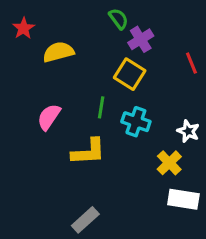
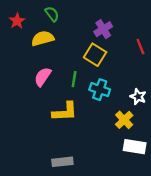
green semicircle: (119, 19) -> (52, 14), moved
pink semicircle: (49, 117) -> (43, 77), moved
gray rectangle: (85, 220) -> (62, 162), turned 36

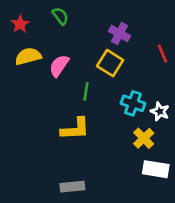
purple cross: (103, 29) -> (119, 33), turned -30
yellow semicircle: (43, 38) -> (28, 56), moved
pink semicircle: (43, 77) -> (59, 66), moved
cyan cross: (100, 90) -> (133, 103), moved

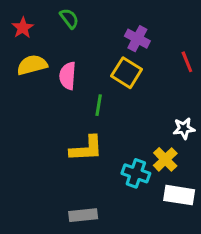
pink semicircle: (59, 66) -> (68, 76), turned -30
cyan cross: (133, 103) -> (136, 173), moved
white star: (160, 111) -> (184, 128), turned -30

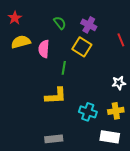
green semicircle: (69, 18) -> (60, 23), moved
yellow cross: (165, 159) -> (116, 111), moved, turned 35
white rectangle: (179, 195) -> (110, 137), moved

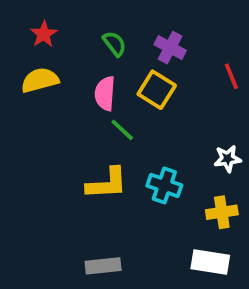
red star: (15, 18) -> (44, 34), moved
pink semicircle: (44, 49) -> (105, 94), moved
green line: (64, 68) -> (122, 130), turned -56
cyan cross: (88, 112) -> (164, 185), moved

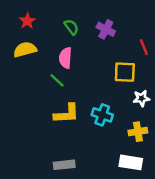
yellow square: (157, 90) -> (125, 72), moved, turned -30
green line: (122, 130) -> (57, 80), moved

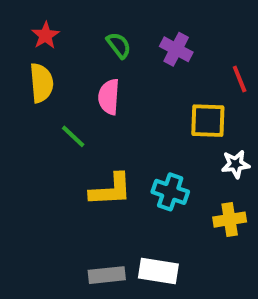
yellow semicircle: (25, 50) -> (41, 83), turned 100
green line: (57, 80) -> (73, 136), moved
white rectangle: (131, 162) -> (158, 271), moved

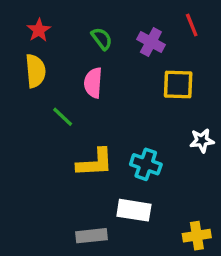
red line: (240, 79) -> (192, 25), moved
yellow square: (208, 121) -> (178, 84), moved
yellow cross: (230, 220) -> (197, 236), moved
white rectangle: (158, 271) -> (134, 210), moved

